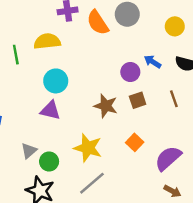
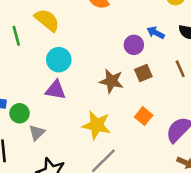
yellow semicircle: (47, 41) -> (47, 20), turned 50
green circle: (49, 162) -> (20, 113), moved

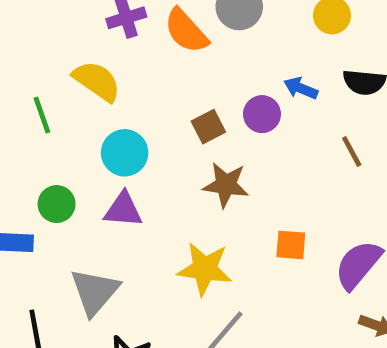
brown square: (143, 73) -> (208, 127), moved
green circle: (20, 113) -> (57, 204), moved
orange square: (144, 116) -> (291, 245), turned -30
gray triangle: (37, 133) -> (95, 292), size x1.6

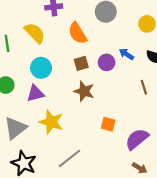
orange semicircle: (186, 31) -> (78, 33), moved
purple triangle: (123, 210) -> (35, 93), turned -30
yellow star: (205, 269) -> (51, 122), moved

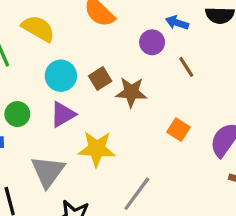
brown square: (81, 63) -> (100, 79), moved
brown line: (144, 87) -> (186, 67), moved
orange square: (108, 124) -> (178, 130), turned 32

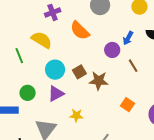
blue arrow: (177, 23) -> (128, 38), turned -80
yellow star: (97, 149) -> (76, 115), size x0.6

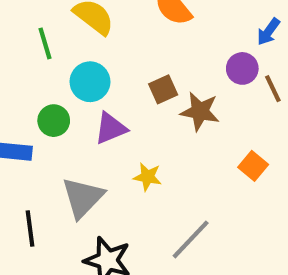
purple circle: (112, 50) -> (242, 68), moved
cyan circle: (55, 70) -> (90, 82), moved

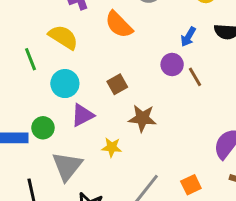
brown star: (200, 111) -> (142, 118), moved
green circle: (54, 121) -> (43, 128), moved
orange square: (253, 166) -> (191, 185), moved, turned 30

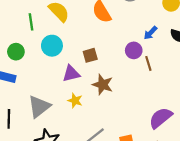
purple triangle: (82, 115) -> (71, 74), moved
green circle: (43, 128) -> (16, 52), moved

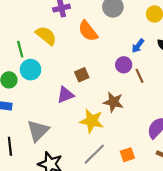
cyan circle: (52, 46) -> (31, 70), moved
brown star: (103, 85) -> (113, 102), moved
yellow star: (75, 101) -> (92, 121), moved, size x1.6

